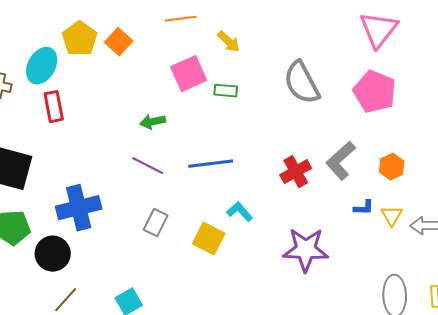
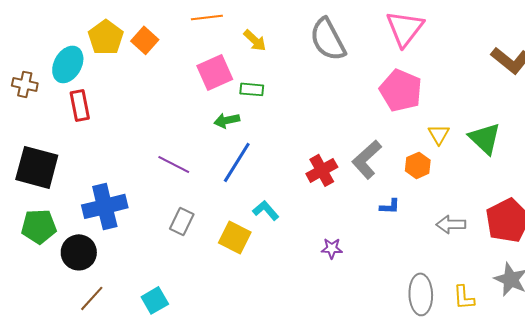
gray semicircle: (302, 83) -> (328, 39), moved
green arrow: (153, 122) -> (227, 120), moved
blue line: (211, 164) -> (237, 162), turned -51
yellow triangle: (392, 216) -> (439, 134), moved
purple star: (306, 250) -> (332, 248), size x0.5

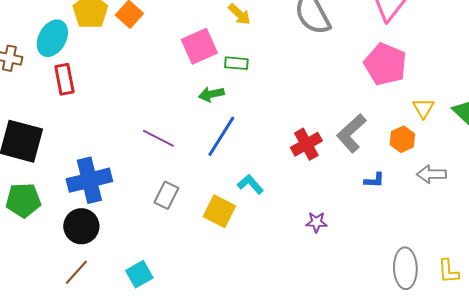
gray arrow: (451, 224) -> (431, 174), moved
black circle: (79, 252) -> (81, 226), moved

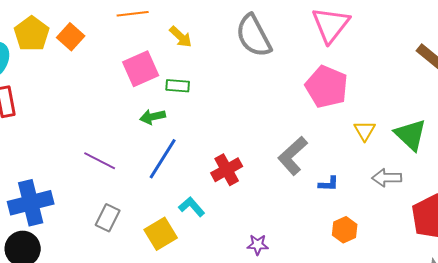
orange hexagon: (402, 139) -> (345, 230), moved
red cross: (306, 144) -> (227, 170), moved
gray arrow: (431, 174) -> (387, 178), moved
blue L-shape: (374, 180) -> (329, 184), moved
yellow square: (219, 211) -> (161, 234), turned 32

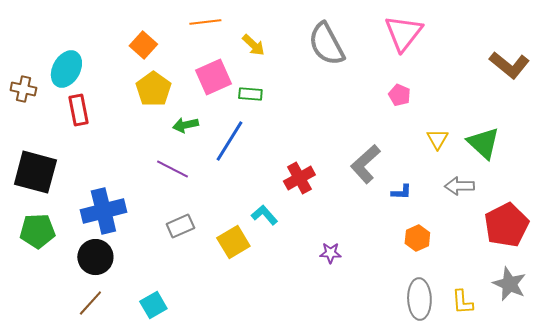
yellow pentagon: (32, 34) -> (153, 89), moved
pink pentagon: (327, 87) -> (399, 95), size x0.5
green arrow: (153, 117) -> (185, 125), moved
blue line: (163, 159) -> (229, 141), moved
gray rectangle: (108, 218) -> (180, 226), turned 40

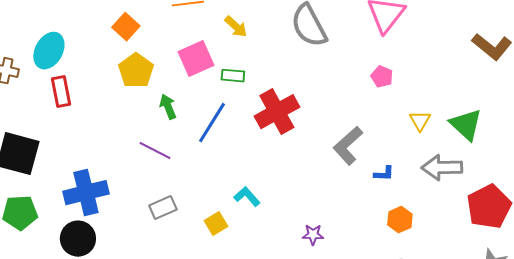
green arrow: (185, 125) -> (168, 107), turned 80
red cross: (299, 178) -> (277, 112), moved, size x1.4
gray arrow: (459, 186) -> (442, 168), size x1.4
yellow square: (233, 242) -> (216, 224), size x0.7

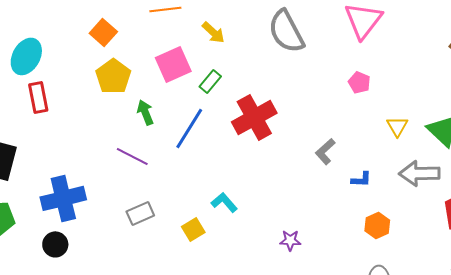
green rectangle: (233, 76) -> (210, 81), turned -55
gray L-shape: (348, 146) -> (325, 151), size x0.7
black circle: (78, 239) -> (55, 244), size x0.7

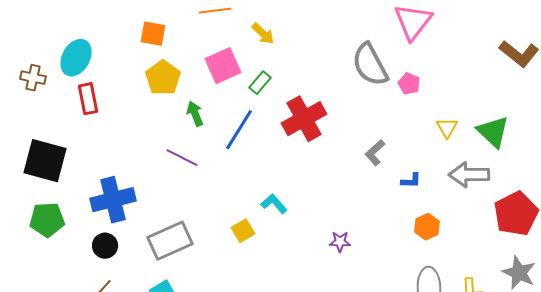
gray semicircle: (286, 31) -> (370, 65), moved
orange square: (103, 32) -> (153, 34), turned -32
gray rectangle: (140, 213) -> (170, 241), moved, size x1.6

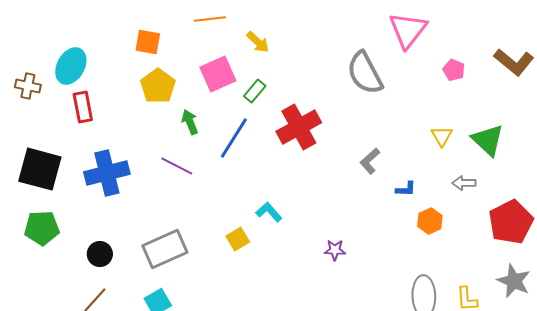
pink pentagon: (409, 84) -> (454, 70), moved
gray arrow: (469, 175) -> (464, 183), size x0.6
blue cross: (113, 200) -> (107, 173), moved
orange hexagon: (427, 227) -> (430, 221), moved

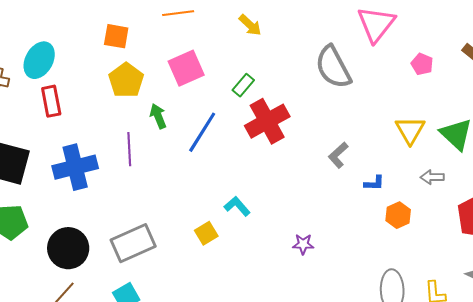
yellow arrow: (258, 42) -> (250, 25), moved
green rectangle: (255, 91) -> (243, 85), moved
yellow triangle: (442, 136) -> (410, 130), size x1.4
purple line: (177, 166) -> (129, 149), moved, turned 60
black circle: (100, 254) -> (68, 248), size x1.6

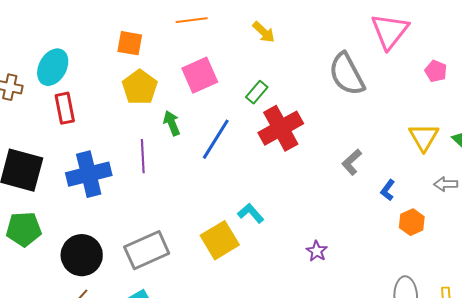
blue L-shape: (374, 183) -> (388, 190), turned 125
yellow square: (206, 233) -> (220, 240), size x1.6
purple star: (303, 244) -> (317, 251), turned 30

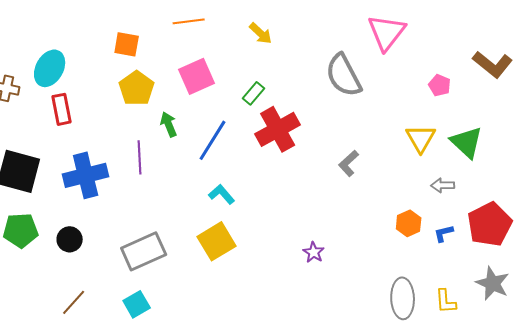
pink pentagon: (436, 71) -> (440, 85), moved
blue L-shape: (388, 190) -> (444, 233), moved, turned 40
cyan L-shape: (251, 213) -> (222, 194), moved
black circle: (82, 255) -> (70, 239), moved, size x0.6

